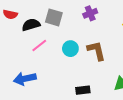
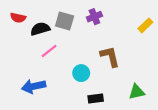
purple cross: (90, 13) -> (94, 17), moved
cyan circle: (70, 49) -> (81, 73), moved

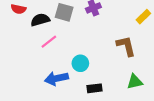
brown L-shape: (110, 56) -> (126, 46), moved
blue arrow: (34, 86) -> (56, 79), moved

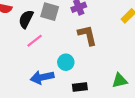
black semicircle: (40, 20) -> (26, 19), turned -48
brown L-shape: (126, 46) -> (87, 35), moved

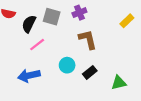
blue arrow: (42, 77) -> (29, 76), moved
black rectangle: (80, 87) -> (90, 72), moved, turned -32

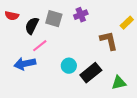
brown L-shape: (88, 39) -> (109, 41), moved
black rectangle: (90, 72) -> (91, 73), size x1.5
blue arrow: (29, 76) -> (25, 64), moved

